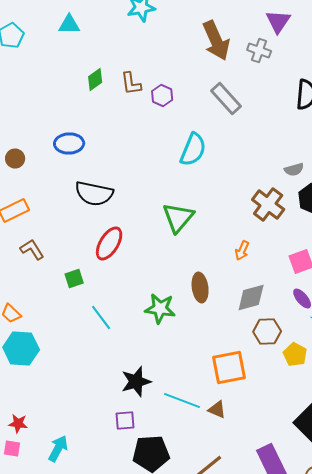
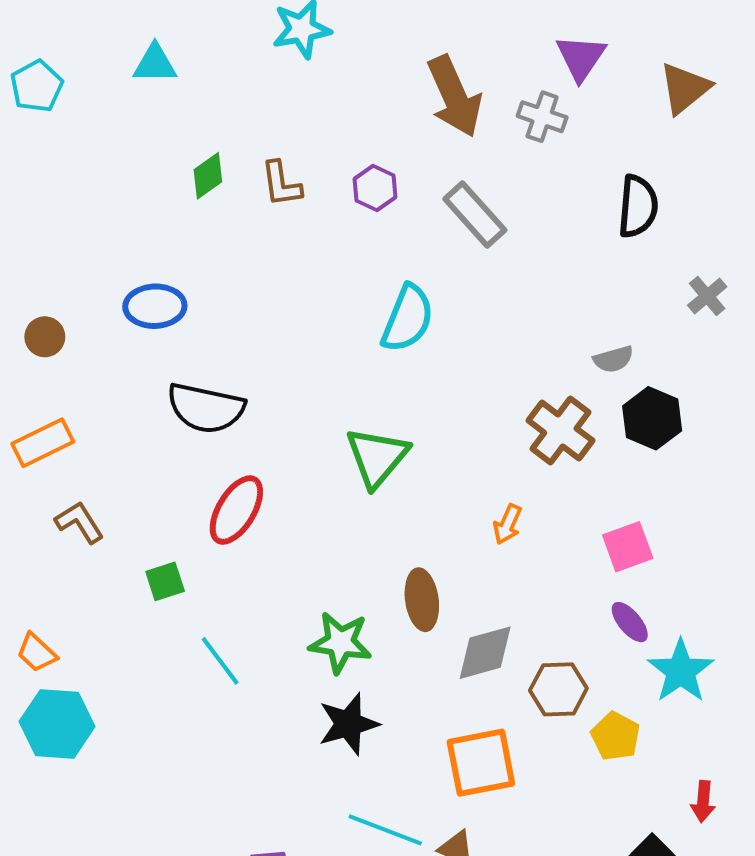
purple hexagon: (162, 96) -> (375, 188), moved
gray diamond: (251, 298) -> (485, 653), moved
black star: (136, 382) -> (348, 724), moved

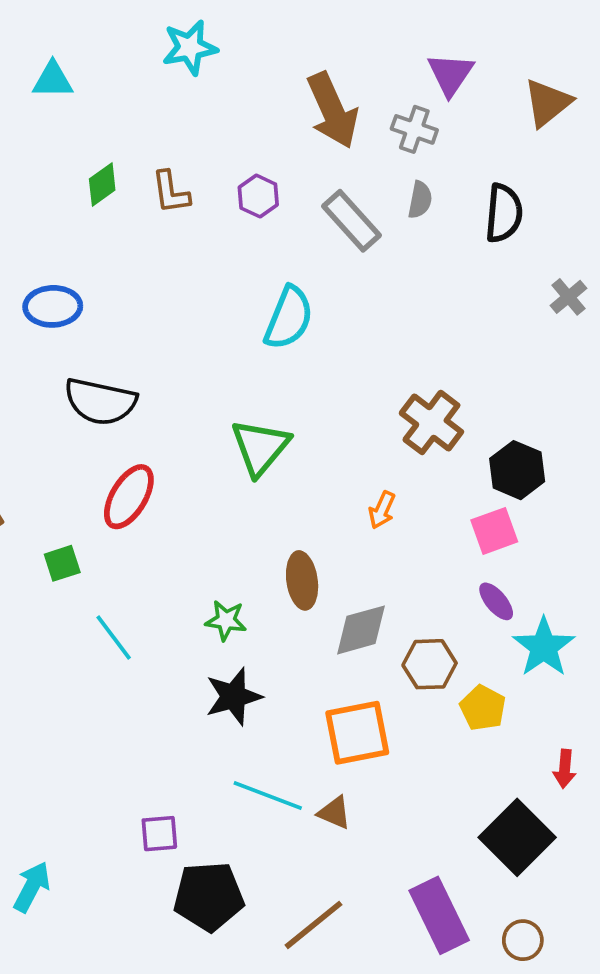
gray semicircle: (613, 359) -> (420, 200), moved, turned -63
black hexagon: (652, 418) -> (517, 470), moved
green star: (340, 642) -> (226, 620), size x0.7

